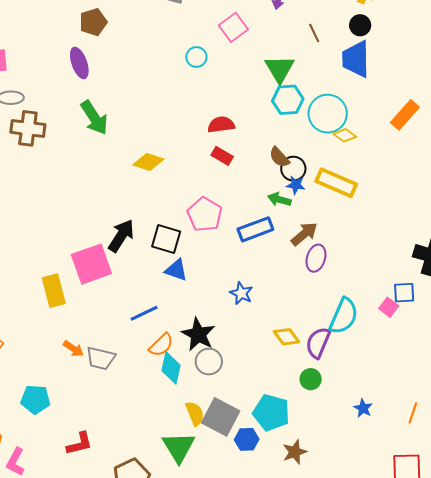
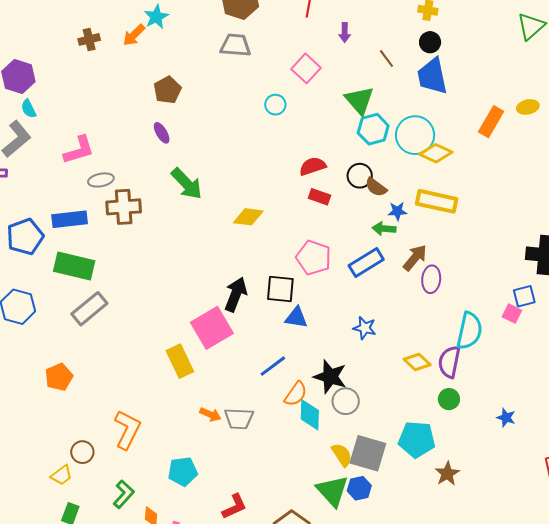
purple ellipse: (79, 63) -> (162, 133), size x0.7
yellow diamond: (345, 135) -> (436, 153), size x1.4
black circle: (293, 169) -> (360, 176), moved
blue hexagon: (247, 439) -> (359, 488), moved

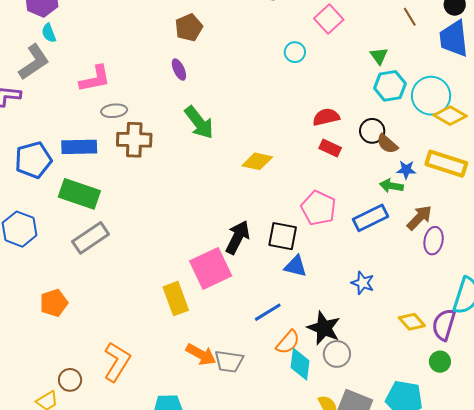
green triangle: (359, 100) -> (379, 56), size x0.6
orange arrow: (210, 414) -> (201, 354), size x1.4

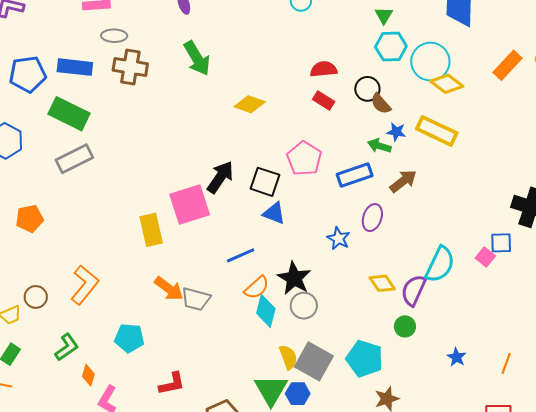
purple ellipse: (434, 241) -> (372, 218), moved

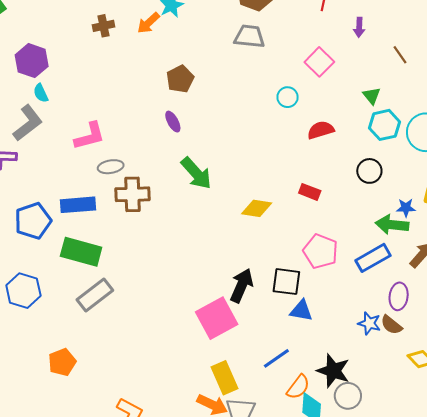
red semicircle: (324, 69) -> (321, 130), moved
red rectangle: (324, 100) -> (310, 192), moved
brown semicircle: (381, 104) -> (391, 325), moved
green arrow: (379, 146) -> (392, 225), size x1.4
yellow rectangle: (151, 230) -> (224, 378), moved

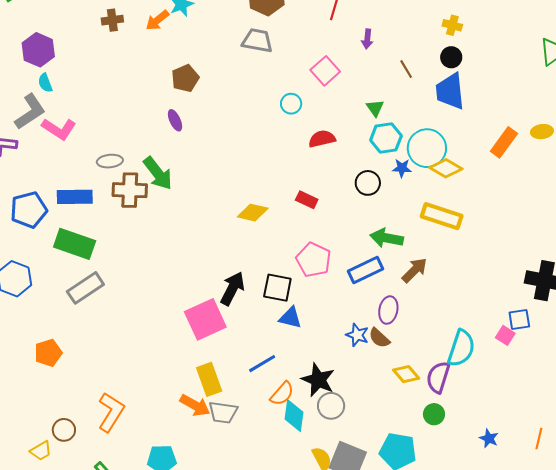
pink L-shape: (90, 136) -> (59, 129), moved, turned 44
green arrow: (196, 173) -> (158, 173), moved
blue star: (406, 208) -> (402, 168), moved

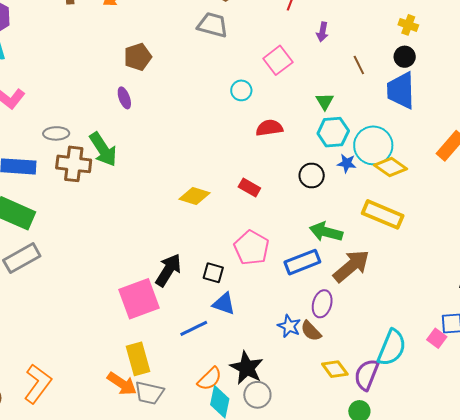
brown arrow: (414, 270) -> (351, 266), size x1.4
black square: (277, 288) -> (213, 273), size x0.7
blue line: (262, 364) -> (194, 328), moved

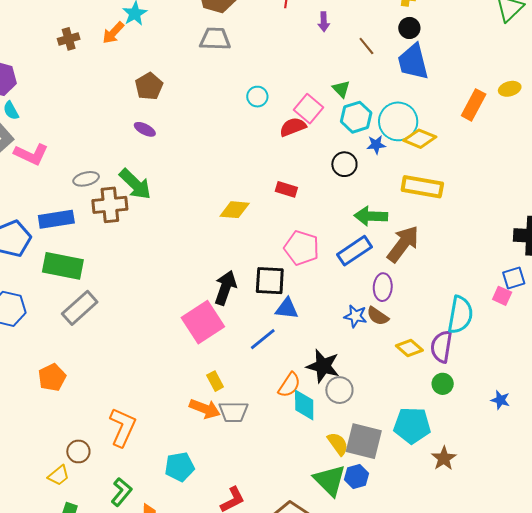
pink square: (278, 60) -> (309, 109), moved
purple ellipse: (124, 98) -> (145, 129), turned -30
black square: (213, 273) -> (270, 281), size x1.5
yellow rectangle: (138, 359) -> (215, 381), size x0.6

